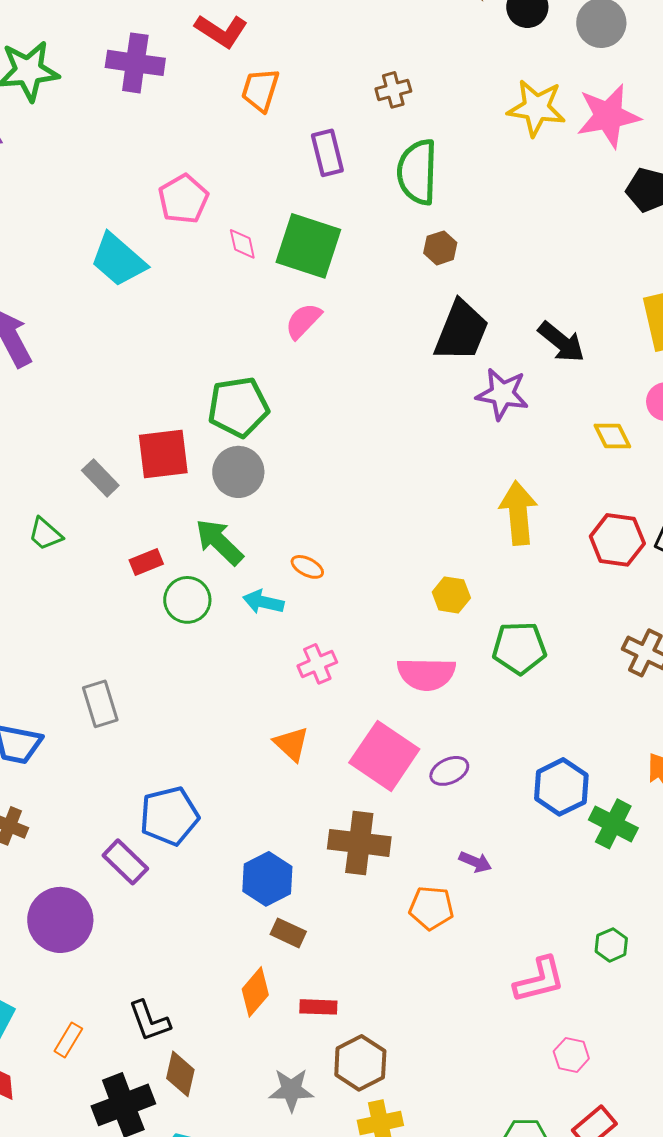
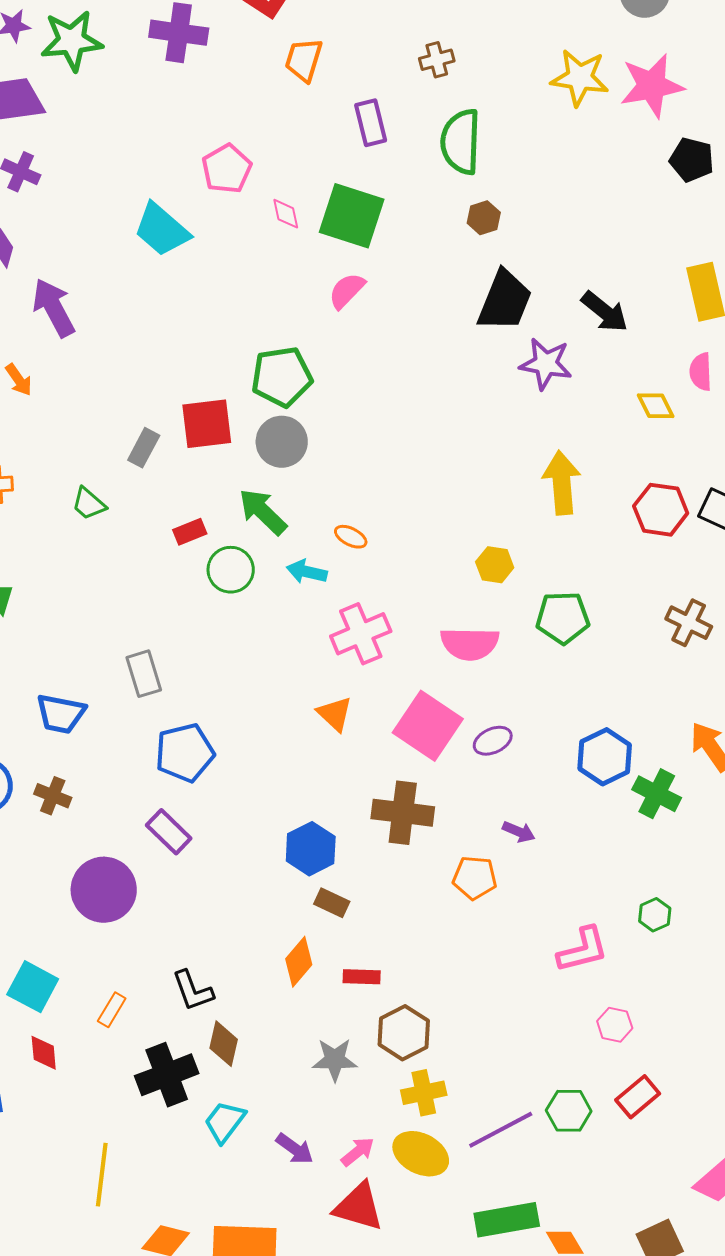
gray rectangle: (100, 478) -> (144, 448), turned 72
pink cross: (317, 664) -> (361, 634), size x1.5
blue pentagon: (169, 816) -> (185, 753), moved

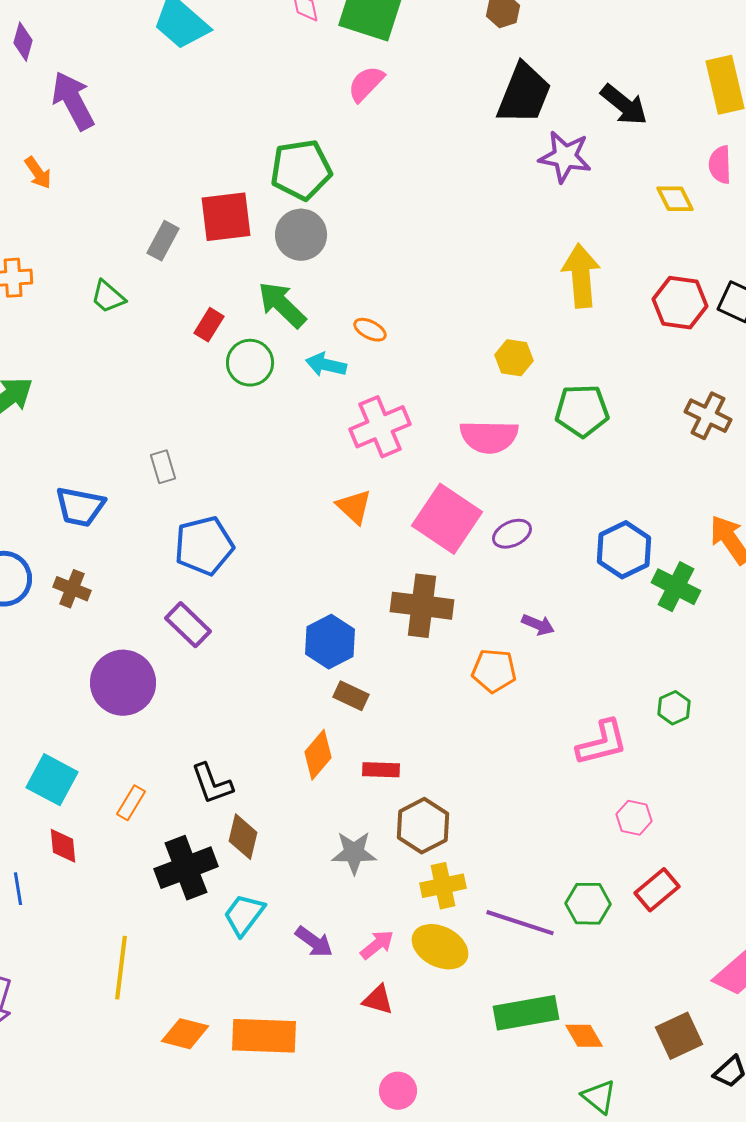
red rectangle: (190, 532) -> (209, 325), turned -36
gray rectangle: (144, 674) -> (163, 467), size x0.7
purple line: (501, 1130) -> (520, 923), turned 46
red triangle: (359, 1207) -> (378, 1000), size x0.6

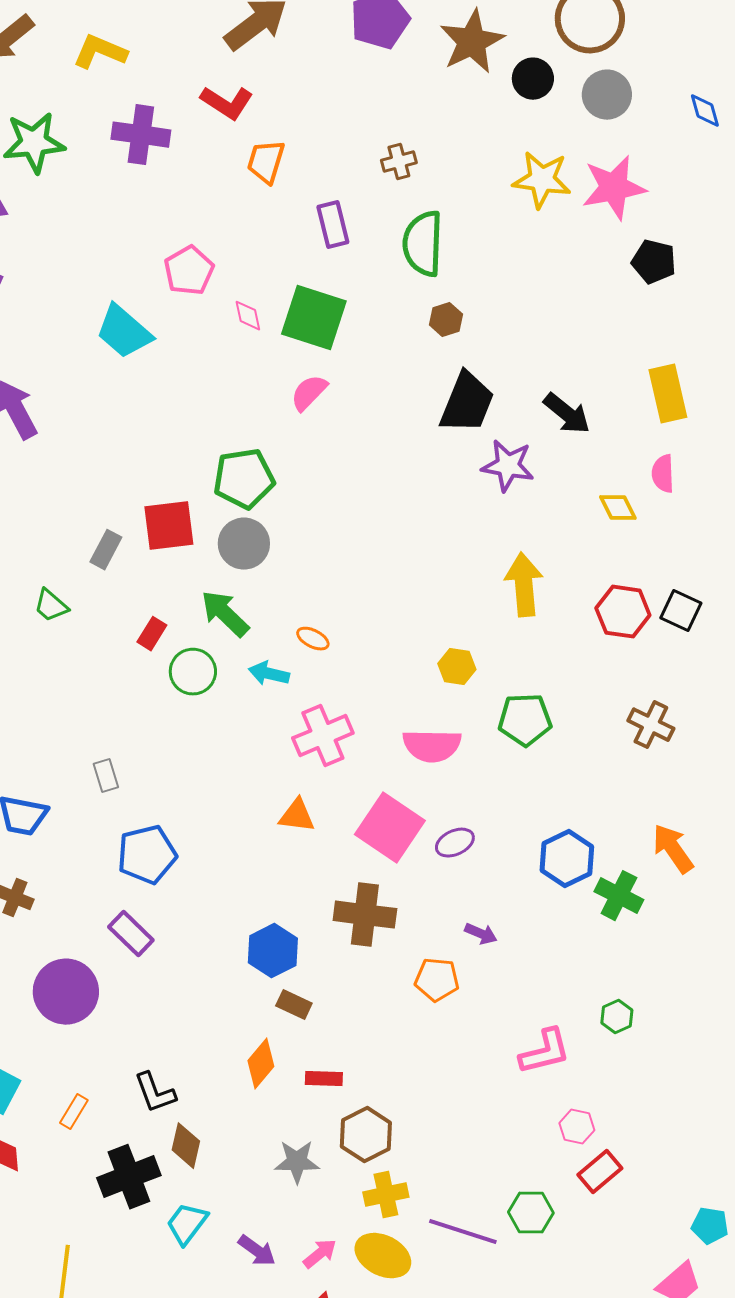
orange triangle: (354, 507) -> (297, 816), turned -36
red rectangle: (657, 890) -> (600, 1172), moved

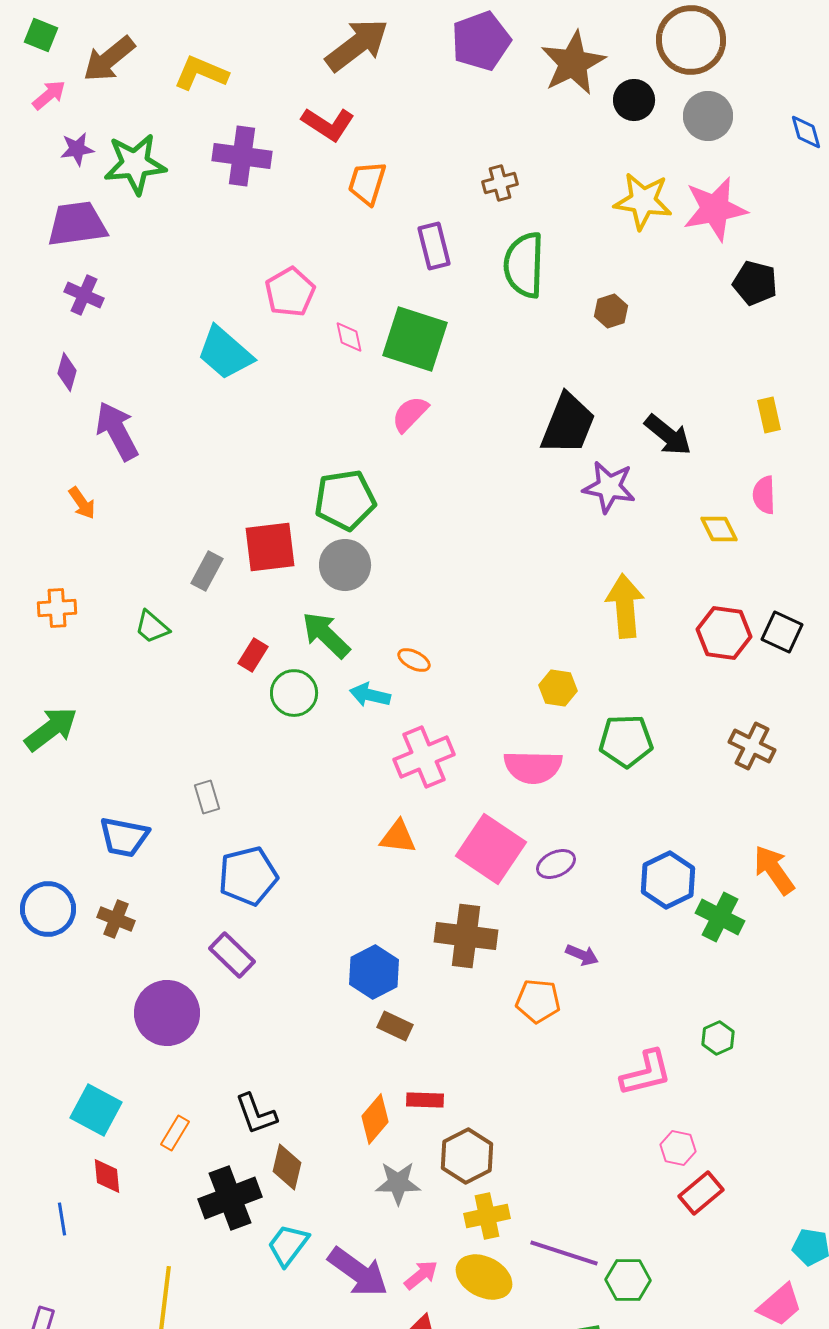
brown hexagon: (446, 320) -> (611, 311), moved
yellow rectangle: (668, 394) -> (769, 415), size x0.6
orange diamond: (261, 1064) -> (375, 1119), moved
green hexagon: (531, 1213) -> (628, 1280), moved
purple arrow: (257, 1251) -> (358, 1272), size x1.6

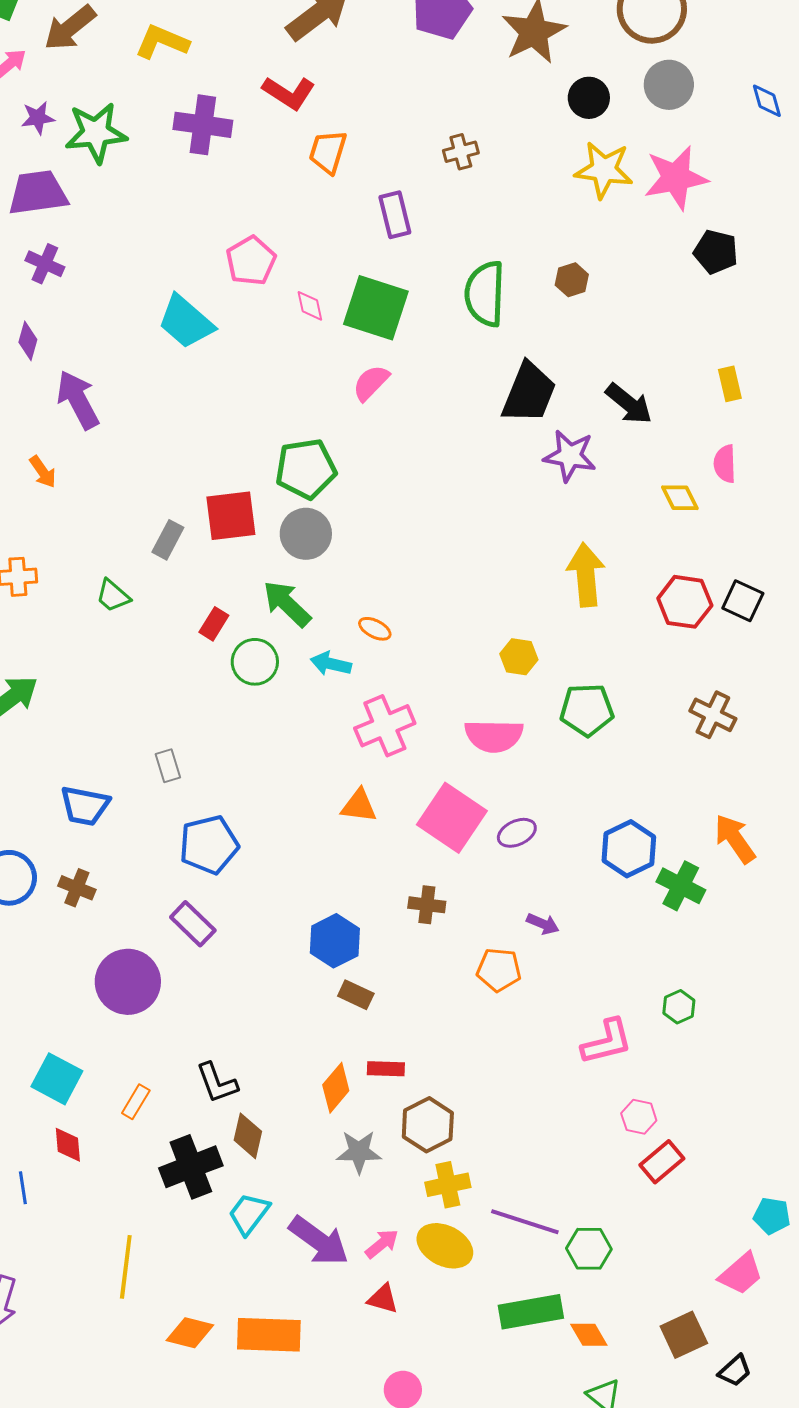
black circle: (634, 100) -> (589, 98), moved
green semicircle: (524, 265) -> (485, 294), moved
brown cross: (466, 936) -> (427, 905), size x0.6

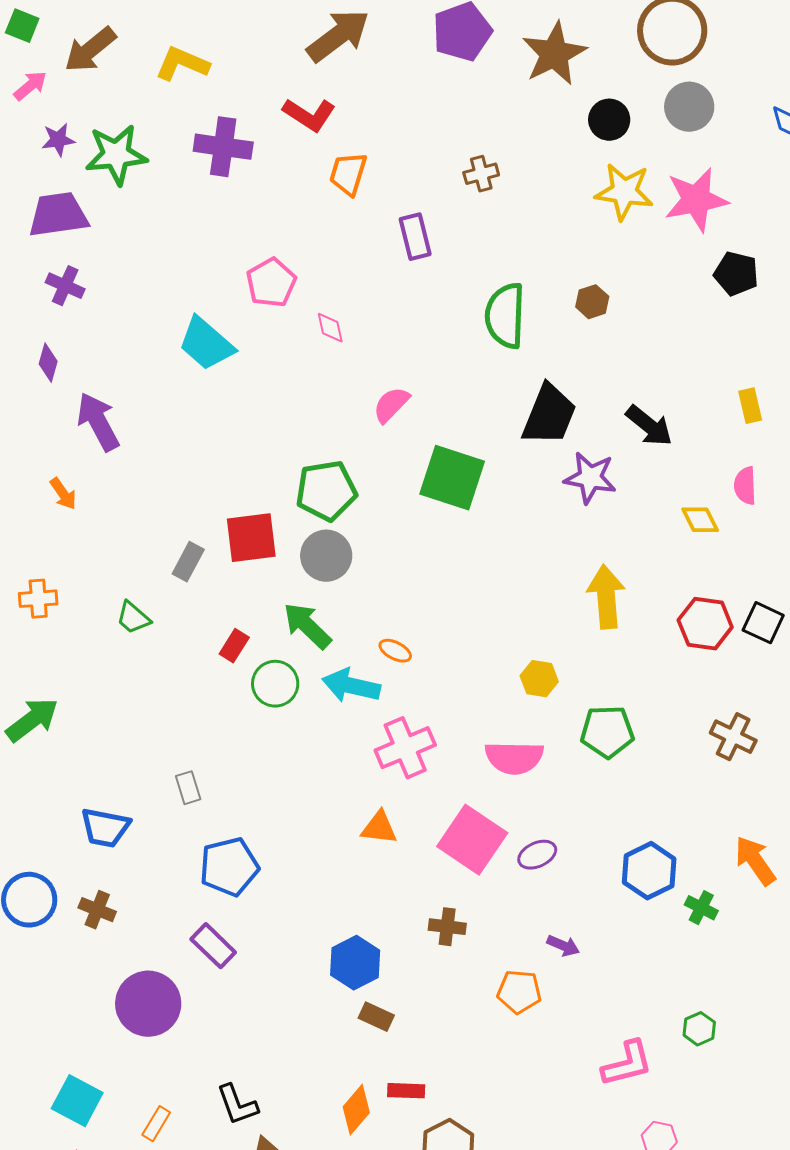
green square: (376, 308) -> (452, 478), moved
cyan arrow: (331, 664) -> (351, 686), size x1.4
green cross: (681, 886) -> (701, 908), size x0.7

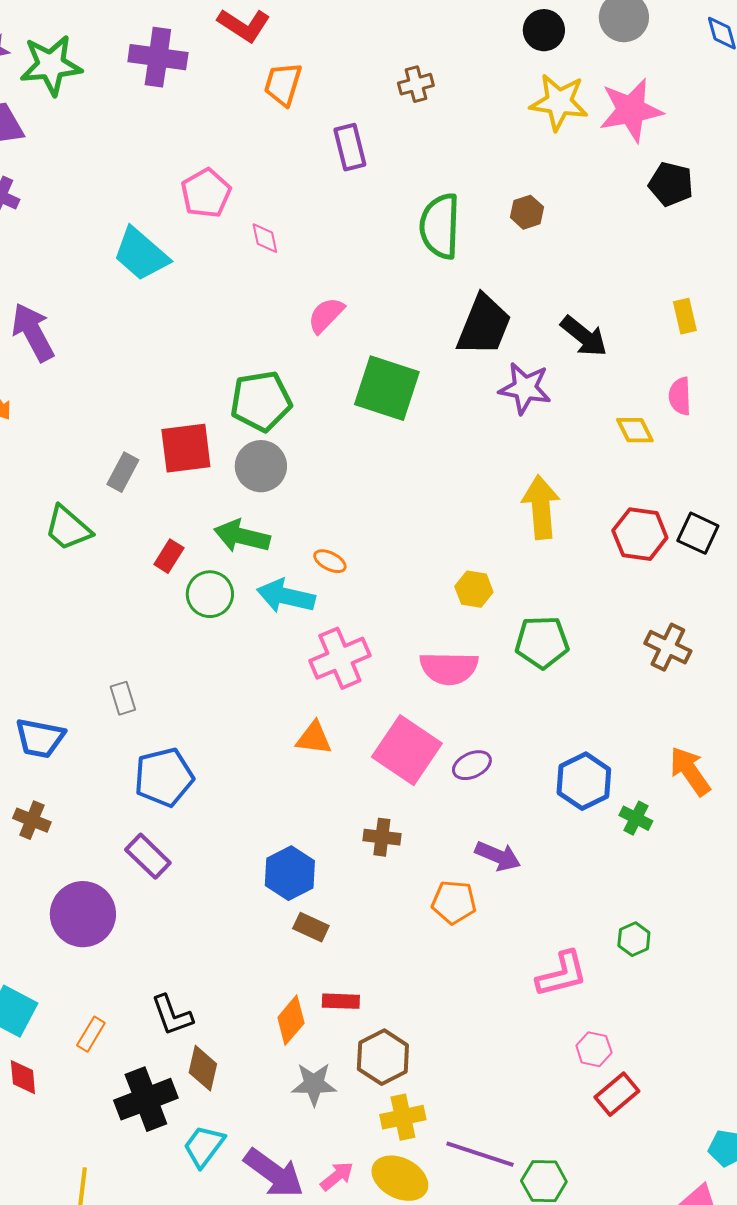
green trapezoid: (133, 618) -> (68, 528), size x1.4
green arrow: (307, 626) -> (242, 536), turned -30
purple arrow: (563, 946) -> (498, 856), size x1.4

